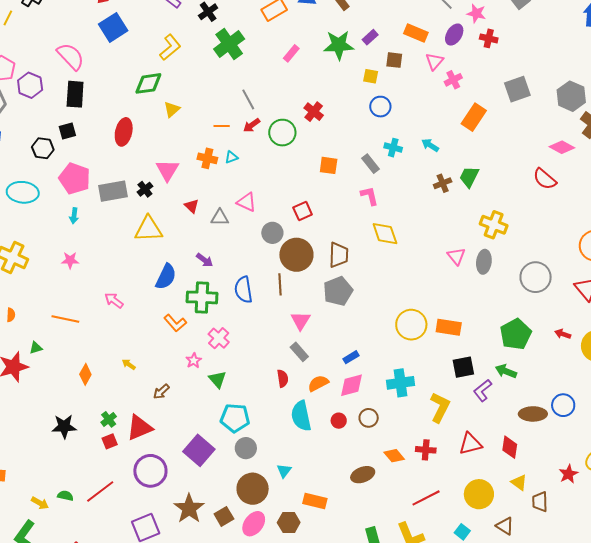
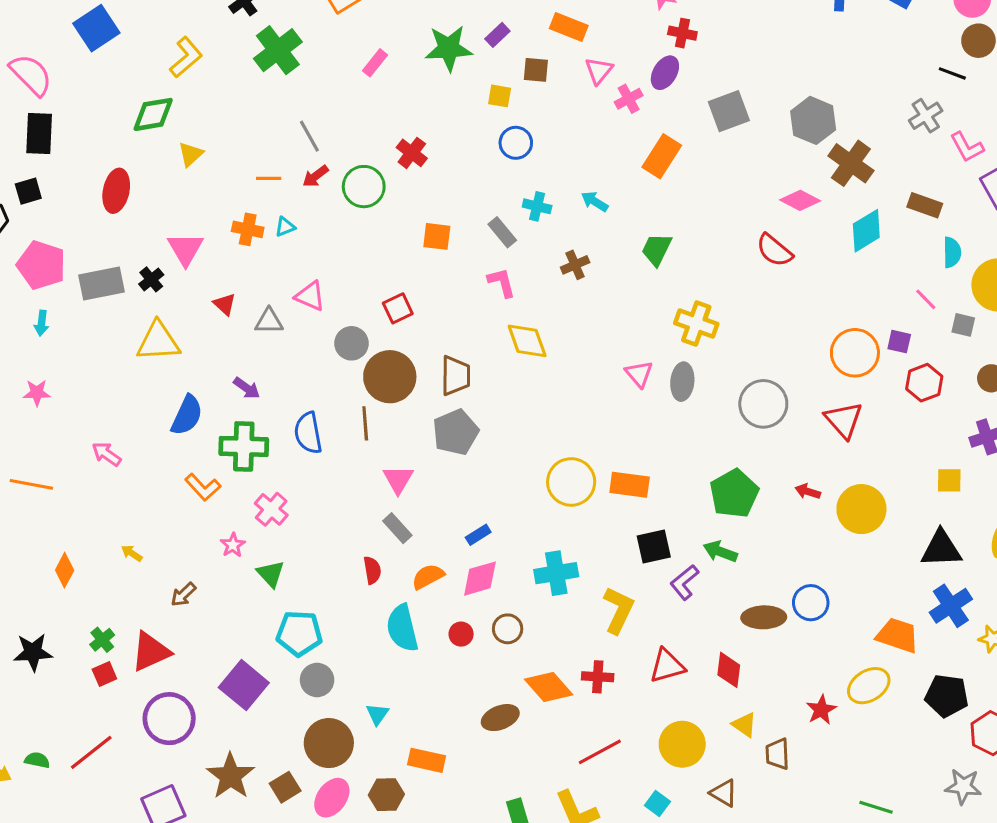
purple ellipse: (454, 35) -> (665, 73), moved
brown cross: (443, 183) -> (575, 265), moved
orange diamond: (394, 456) -> (549, 687), size x1.4

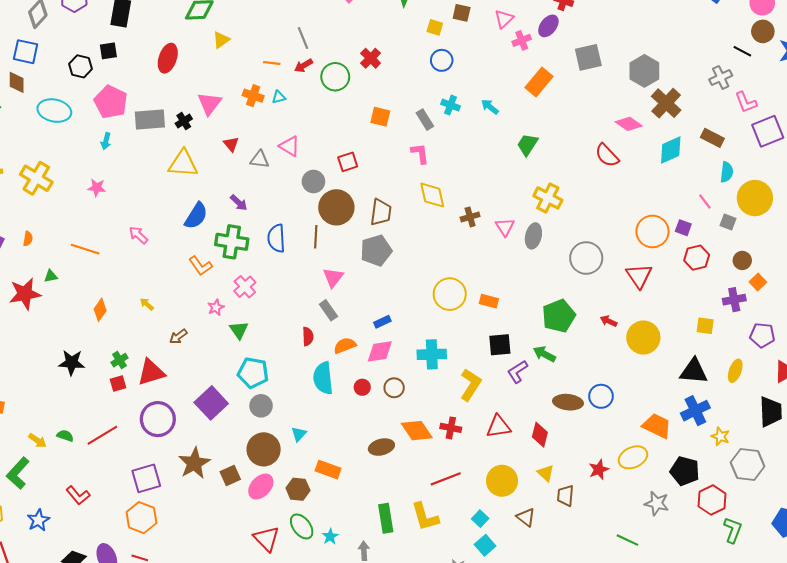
brown cross: (575, 265) -> (470, 217), moved
orange rectangle: (630, 485) -> (489, 301), size x0.7
gray star: (963, 786) -> (657, 503), moved

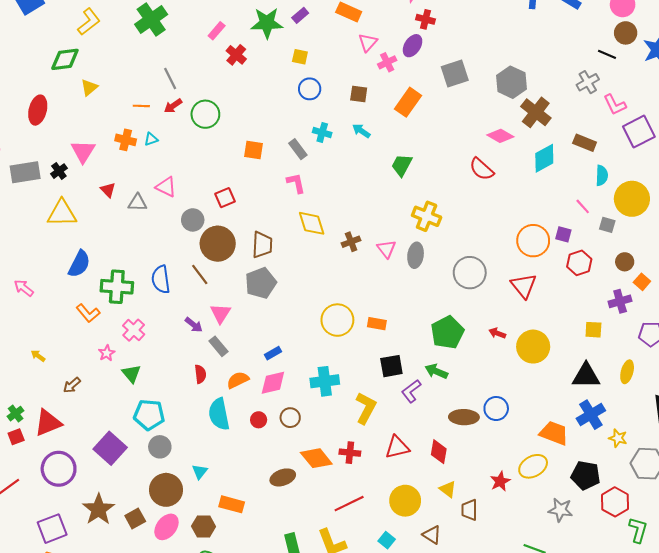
brown square: (462, 13) -> (359, 94), moved
red cross: (371, 58) -> (236, 55), moved
purple arrow: (239, 203) -> (194, 325), moved
brown line: (316, 237) -> (200, 275), turned -35

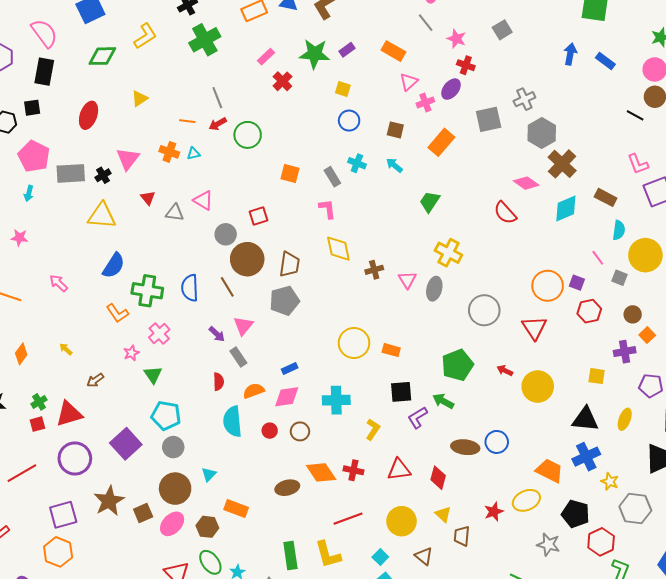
green diamond: (65, 59) -> (102, 56), moved
gray cross: (588, 82) -> (524, 99), moved
yellow L-shape: (366, 408) -> (373, 429), size x0.7

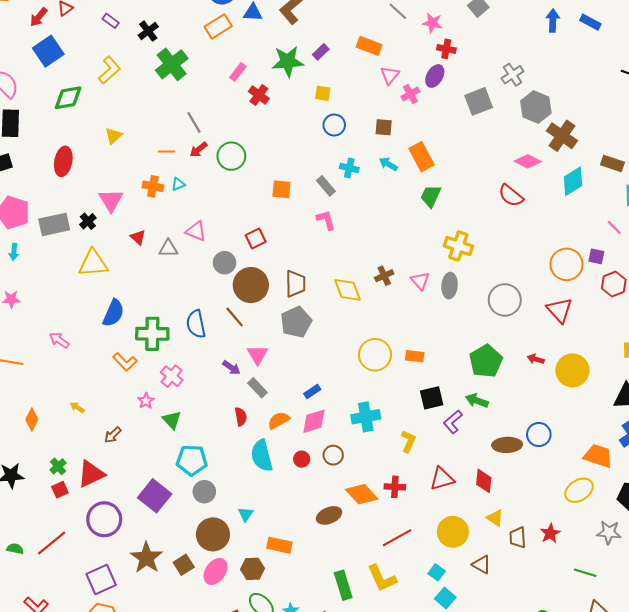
orange rectangle: (441, 142) -> (422, 157), moved, turned -60
yellow diamond: (338, 249) -> (348, 290), moved
red star: (494, 512) -> (550, 533), moved

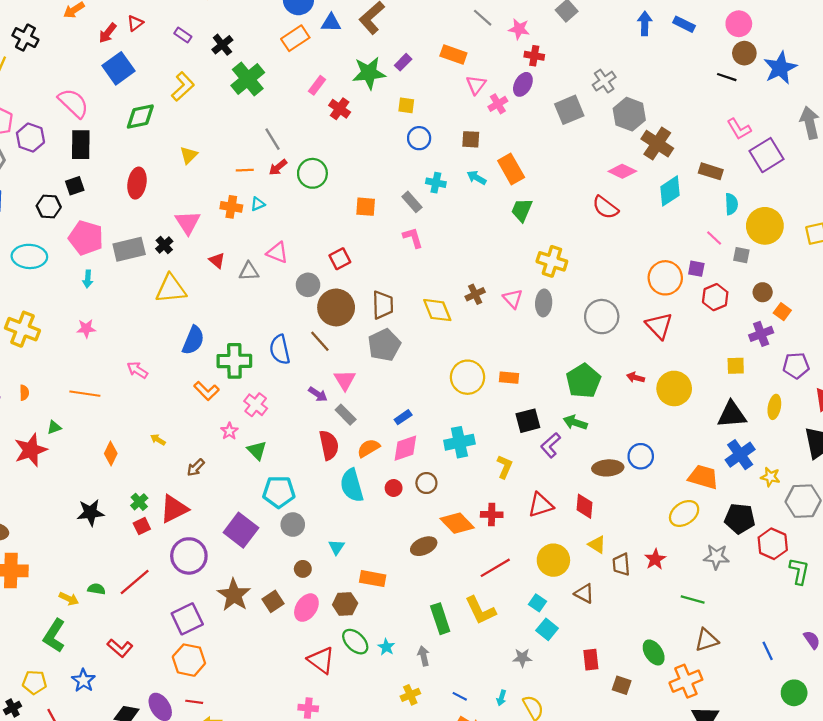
red semicircle: (241, 417) -> (329, 445), size x1.5
brown circle: (213, 534) -> (303, 569), size x0.5

